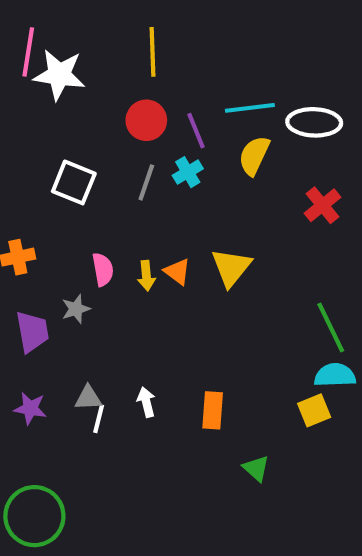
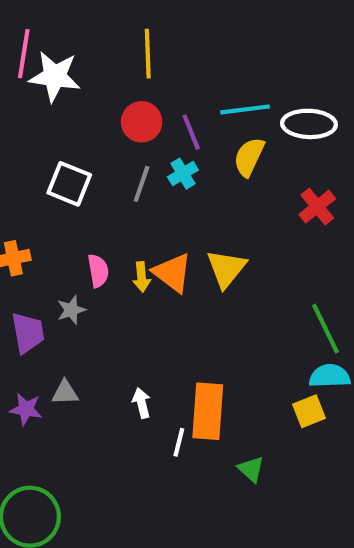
orange triangle: (177, 272) -> (173, 273), size x1.5
gray triangle: (88, 398) -> (65, 393), moved
orange rectangle: (213, 410) -> (208, 411), size x1.5
white line: (99, 419) -> (179, 442), moved

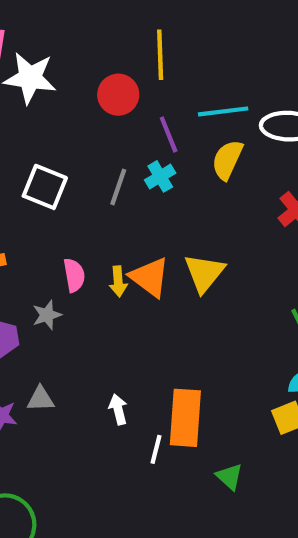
yellow line: (148, 54) -> (160, 55), moved
red circle: (142, 122) -> (118, 95), moved

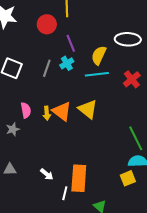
cyan line: (223, 111) -> (97, 74), moved
yellow triangle: (204, 273) -> (88, 109), turned -30
white arrow: (118, 409) -> (47, 174), turned 144

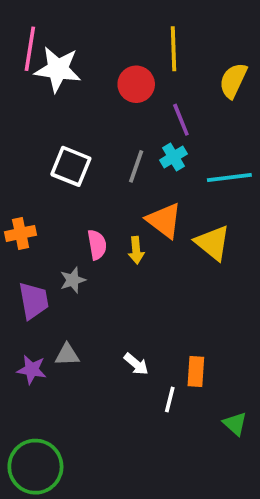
yellow semicircle: (99, 55) -> (233, 80), moved
orange triangle: (62, 111) -> (164, 220), moved
orange rectangle: (79, 178) -> (196, 371), size x0.6

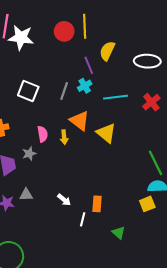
yellow semicircle: (233, 80) -> (107, 51), moved
red circle: (136, 84) -> (64, 31), moved

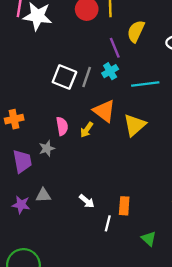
white square: (28, 91) -> (64, 77), moved
yellow triangle: (106, 133) -> (135, 125), turned 40
yellow arrow: (64, 137) -> (87, 130), turned 40

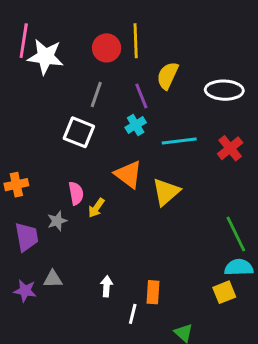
gray line: (87, 77) -> (96, 94), moved
yellow arrow: (87, 130) -> (96, 208), moved
white arrow: (87, 201) -> (107, 286), turned -126

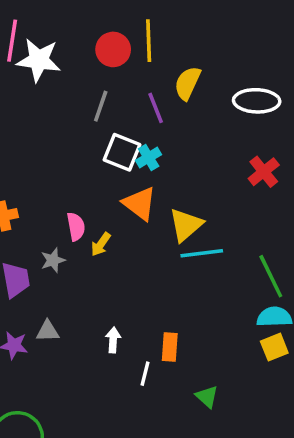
cyan cross: (136, 125) -> (149, 158), moved
white square: (79, 132) -> (122, 152), moved
cyan line: (179, 141) -> (202, 253), moved
yellow square: (224, 292) -> (274, 347), moved

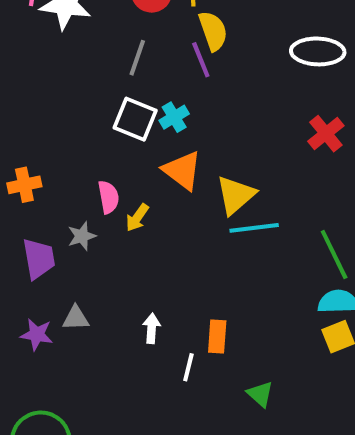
yellow semicircle: (188, 83) -> (213, 31), moved, turned 136
white square: (122, 152) -> (135, 119), moved
cyan cross: (149, 158) -> (174, 117), moved

